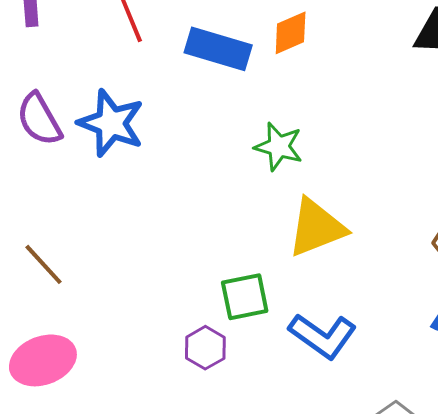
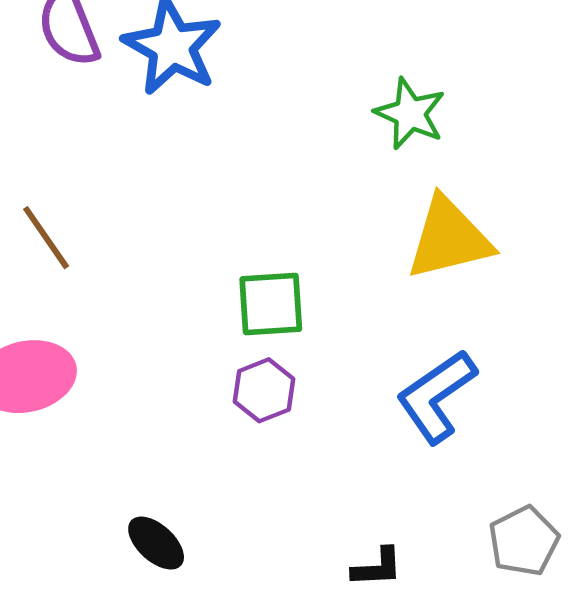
green square: (245, 297) -> (271, 304), moved
blue L-shape: (323, 336) -> (436, 396), turned 102

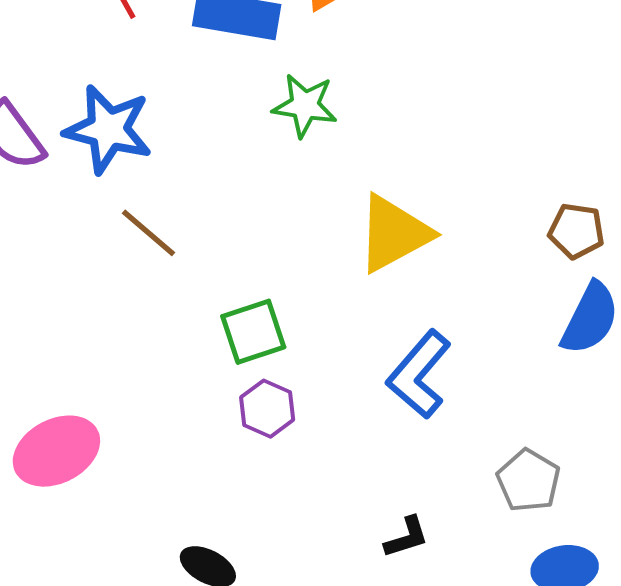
green star: (410, 114) -> (305, 105), moved
brown line: (46, 238) -> (148, 233), moved

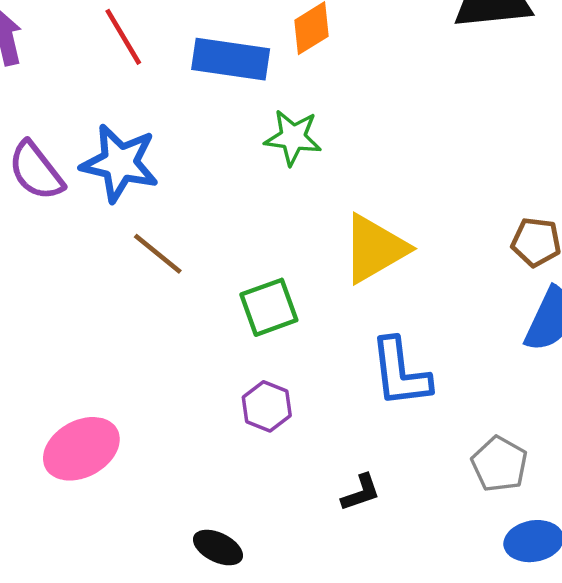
green square: (253, 332) -> (269, 307), moved
blue L-shape: (419, 374) -> (400, 373), turned -46
black L-shape: (407, 537) -> (361, 493), moved

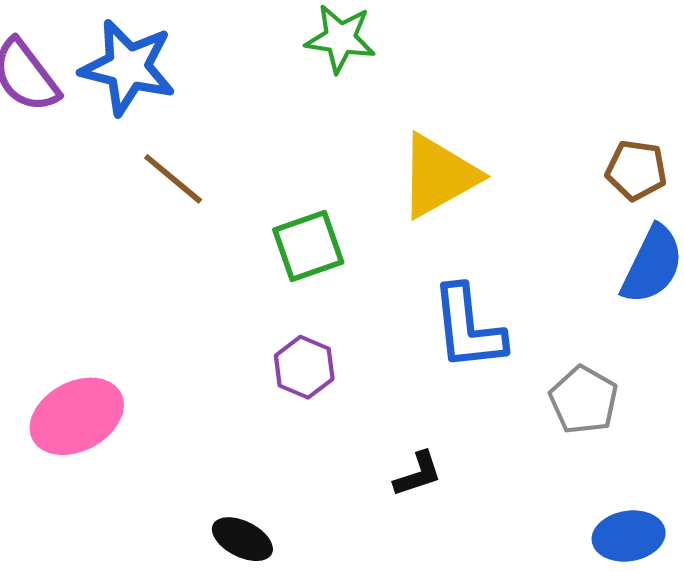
gray pentagon: (500, 464) -> (584, 400), moved

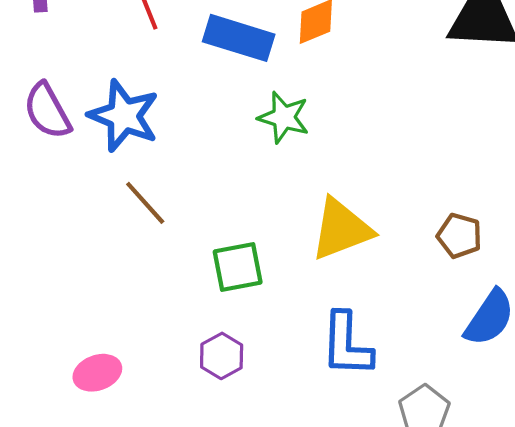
brown pentagon: (636, 170) -> (459, 236), moved
pink ellipse: (77, 416) -> (97, 373), moved, size x0.7

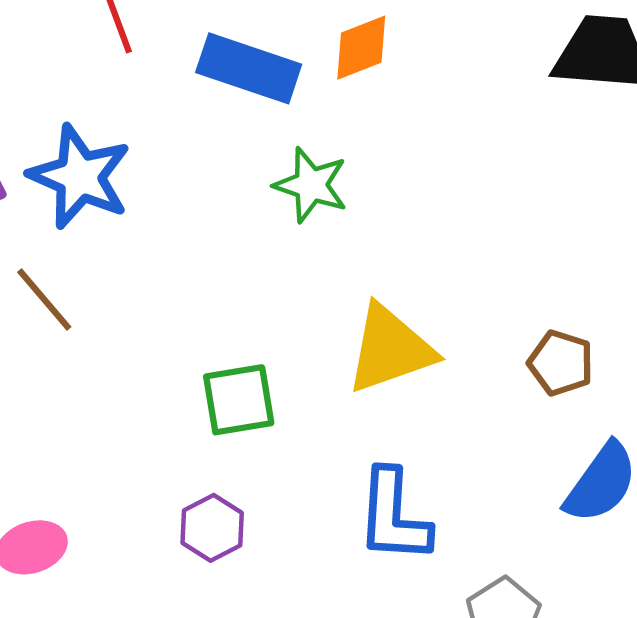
brown line: (145, 203) -> (44, 300), moved

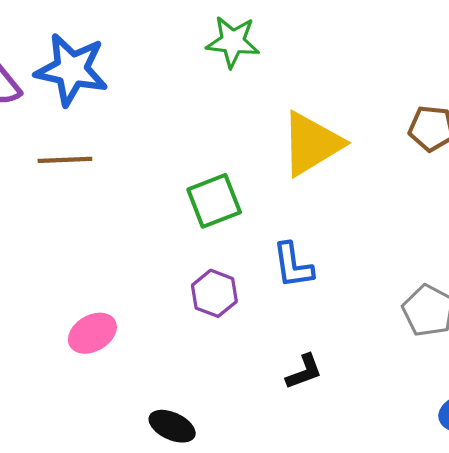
brown line: (44, 300) -> (65, 160), turned -40
blue L-shape: (394, 516) -> (293, 265), moved, size x0.7

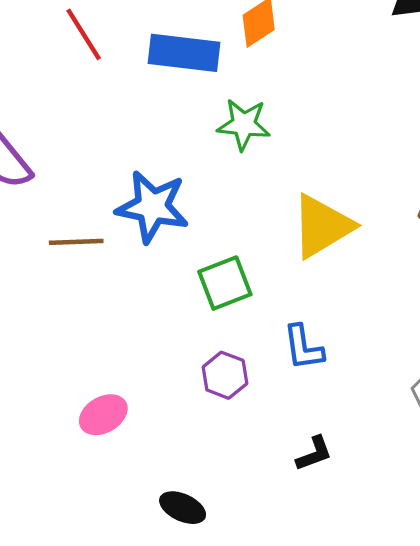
blue star: (72, 70) -> (152, 207), moved

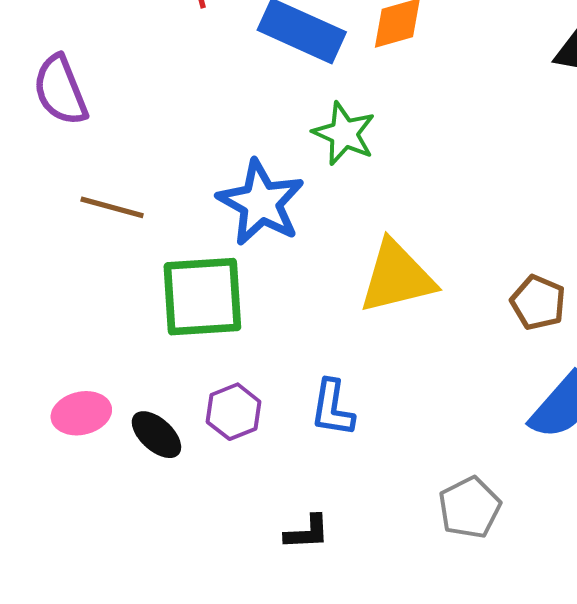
blue star: (152, 207) -> (261, 203), moved
green square: (225, 283) -> (202, 297), moved, size x1.4
black ellipse: (183, 508) -> (156, 435), moved

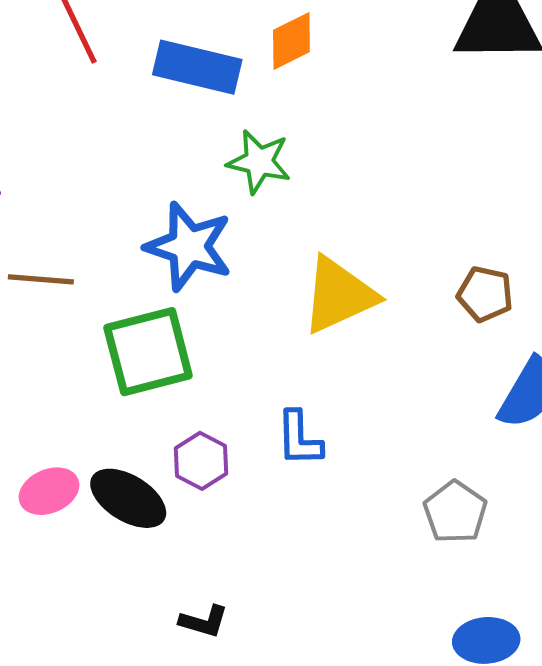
black ellipse: (156, 435) -> (128, 498), size x1.4
black L-shape: (307, 532) -> (204, 621), moved, turned 30

